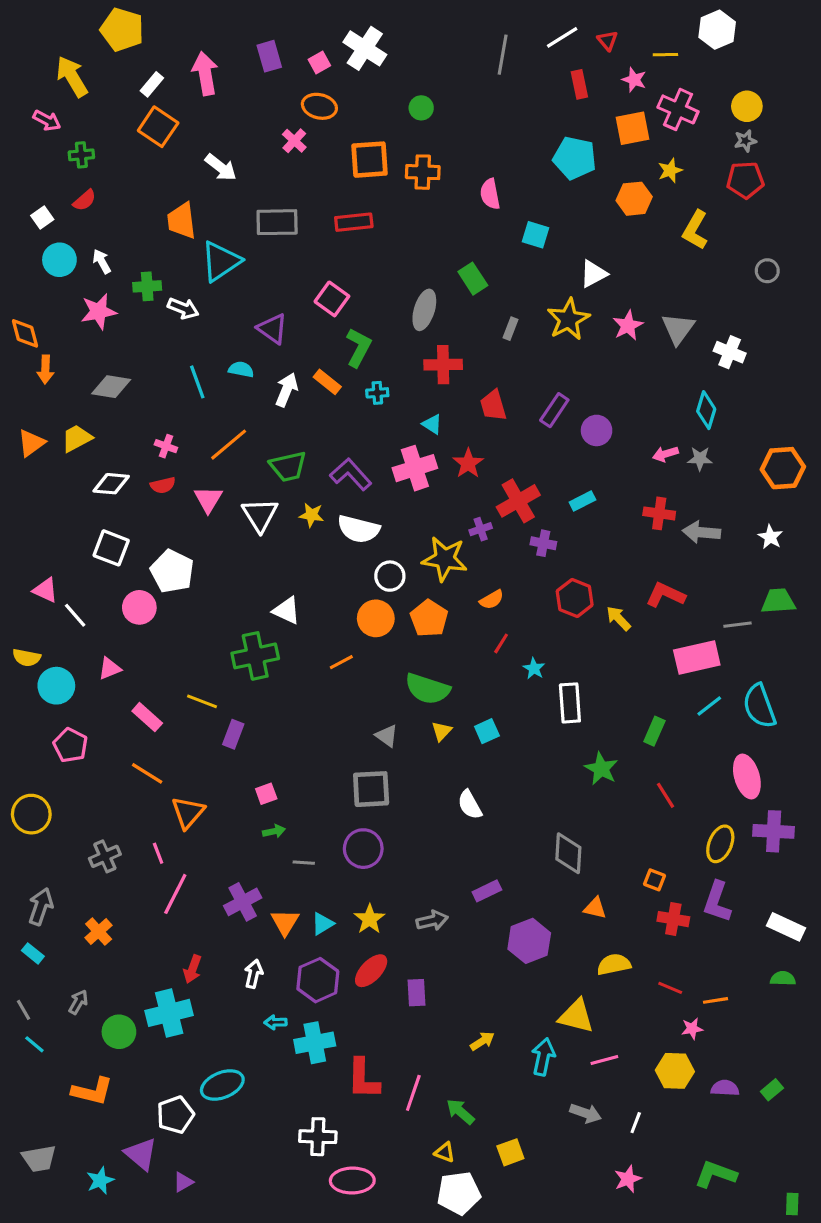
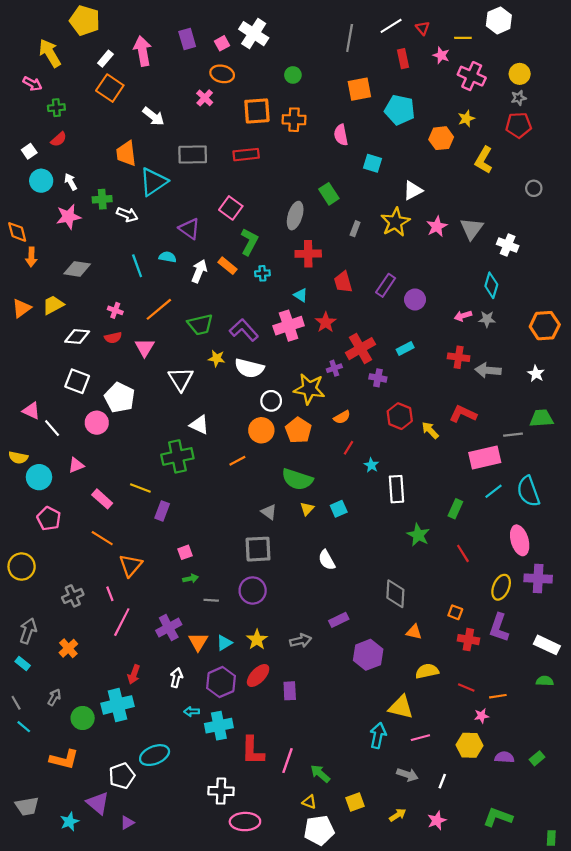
orange square: (633, 128) -> (359, 89), moved
white triangle: (260, 515) -> (181, 379), moved
yellow arrow: (482, 1041) -> (398, 815), moved

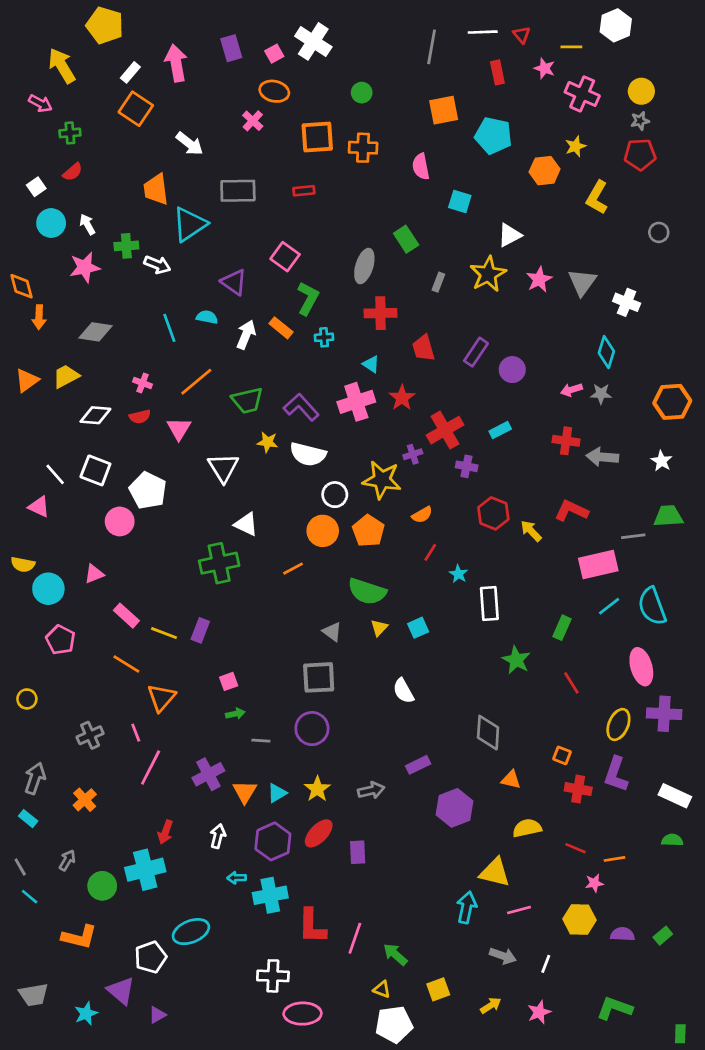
white line: (391, 26) -> (483, 32), turned 30
red rectangle: (246, 155) -> (304, 191), size x0.7
white line: (52, 428) -> (55, 474), moved
yellow line: (140, 488) -> (164, 633), moved
yellow circle: (22, 567) -> (27, 699), size x0.6

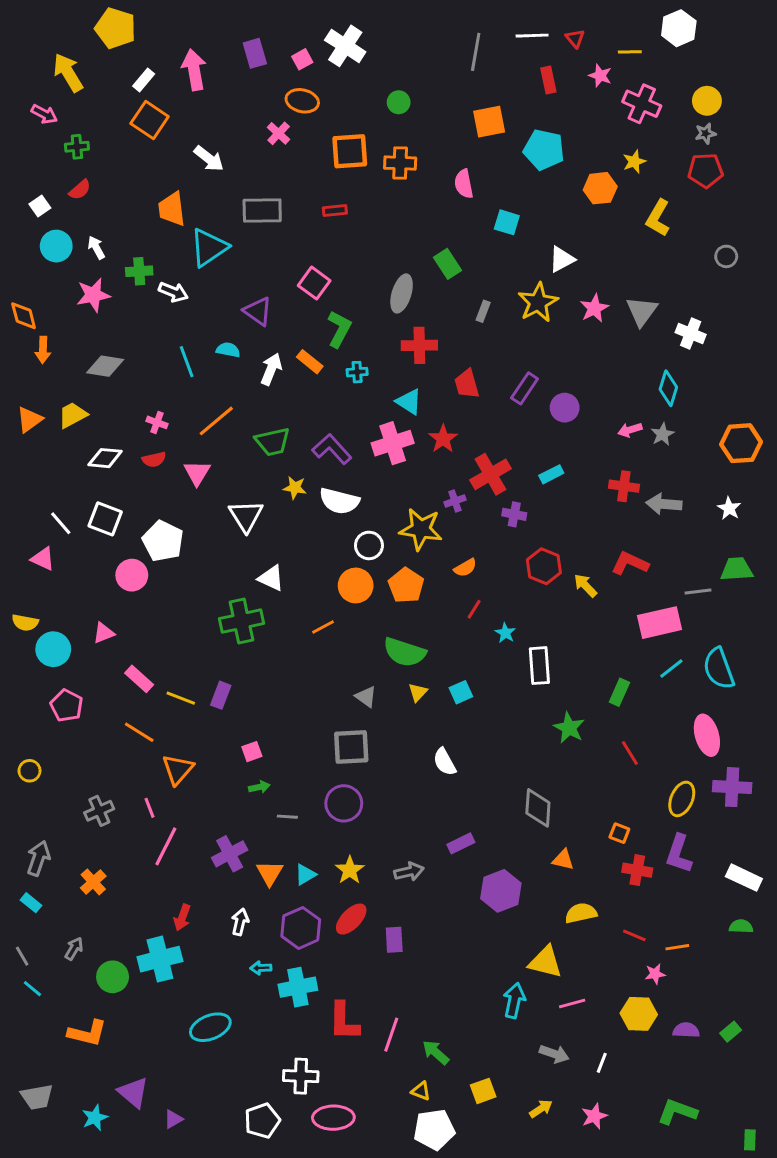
cyan triangle: (371, 364) -> (409, 402), size x1.4
gray star: (601, 394) -> (662, 434), turned -30
white pentagon: (151, 957) -> (262, 1121), moved

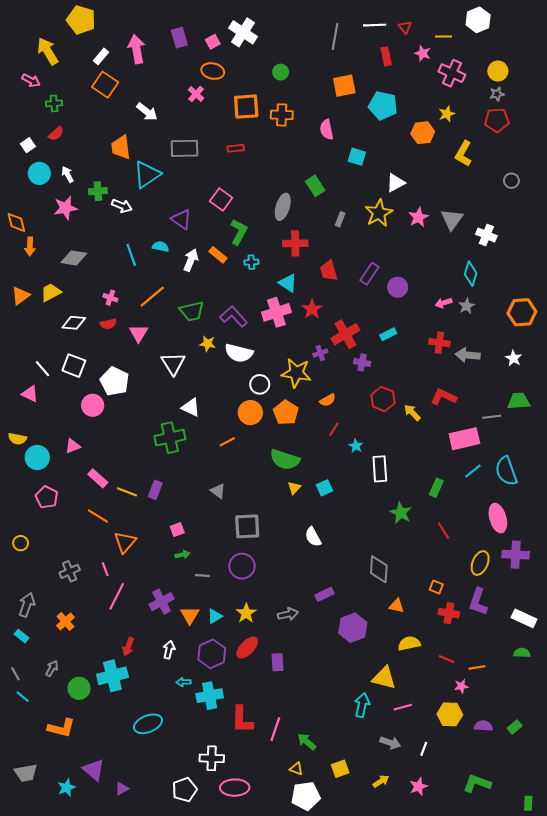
gray triangle: (366, 697) -> (218, 491), moved

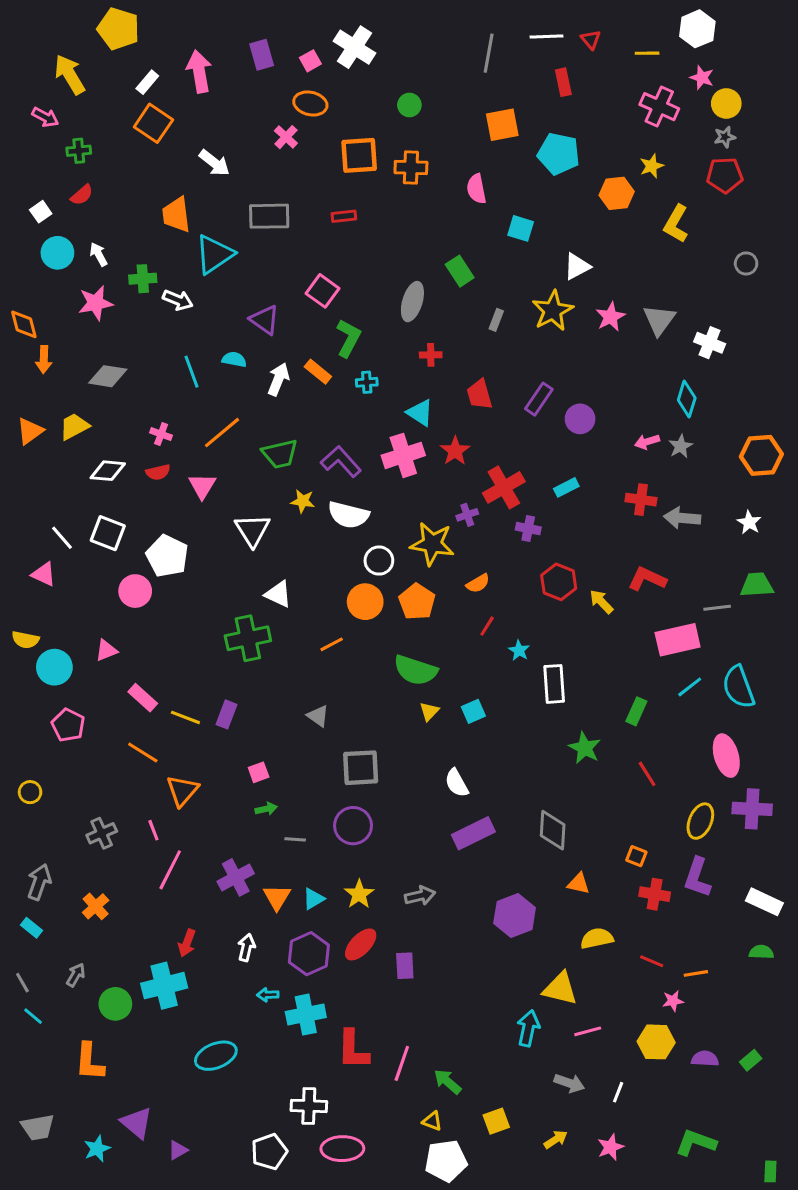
pink star: (423, 53) -> (702, 78), moved
red cross: (295, 243) -> (431, 355), size x0.6
purple rectangle: (324, 594) -> (473, 833), moved, size x1.5
orange L-shape: (61, 728) -> (89, 1062), turned 80

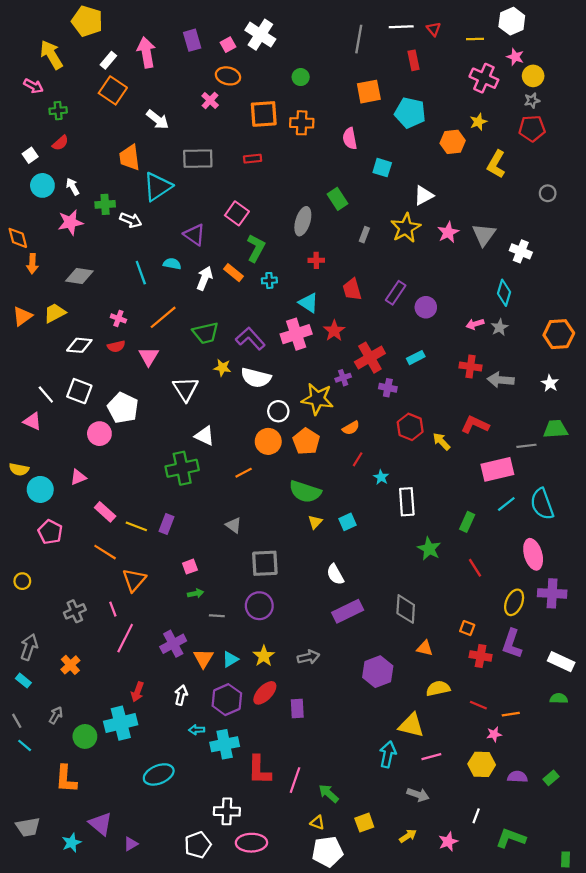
white line: (618, 1092) -> (476, 816), moved

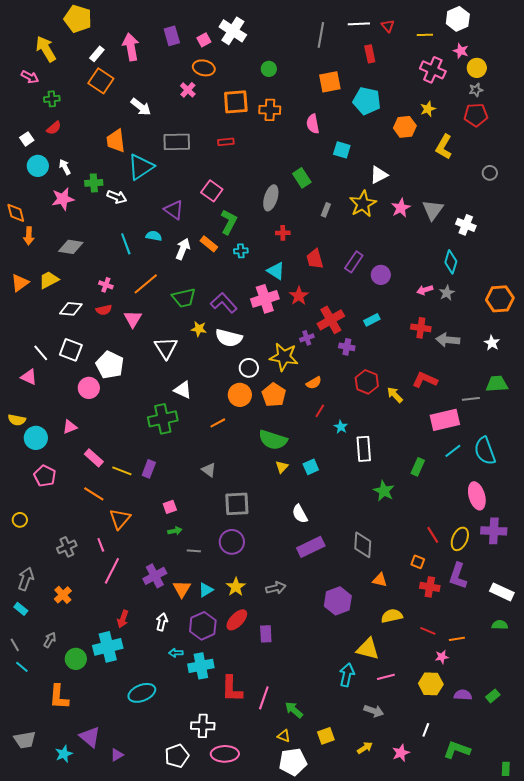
red line: (475, 568) -> (433, 535), moved

